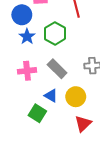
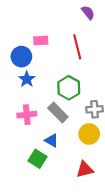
green hexagon: (55, 33) -> (69, 88), moved
yellow circle: (76, 97) -> (89, 134), moved
red triangle: (83, 124) -> (85, 169), turned 30

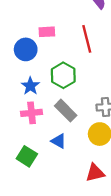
blue star: (27, 79) -> (30, 86), moved
green hexagon: (69, 88) -> (63, 75), moved
green square: (38, 159) -> (27, 156), moved

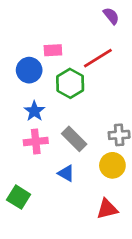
red line: (87, 39) -> (98, 58), turned 72
green hexagon: (63, 75) -> (70, 83), moved
green square: (27, 156) -> (19, 197), moved

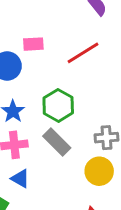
green hexagon: (70, 83) -> (58, 105), moved
blue triangle: (66, 173) -> (20, 179), moved

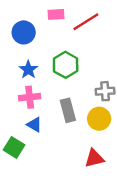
pink rectangle: (33, 44) -> (56, 14), moved
gray rectangle: (57, 142) -> (68, 110), moved, turned 30

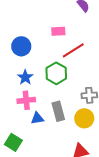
pink rectangle: (56, 14) -> (58, 31), moved
red line: (86, 22) -> (73, 50), moved
blue triangle: (34, 125) -> (37, 118), moved, turned -40

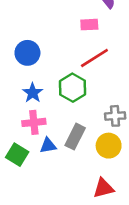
pink rectangle: (58, 31) -> (89, 25), moved
gray rectangle: (58, 111) -> (75, 137), turned 42
green square: (13, 142) -> (17, 155), moved

